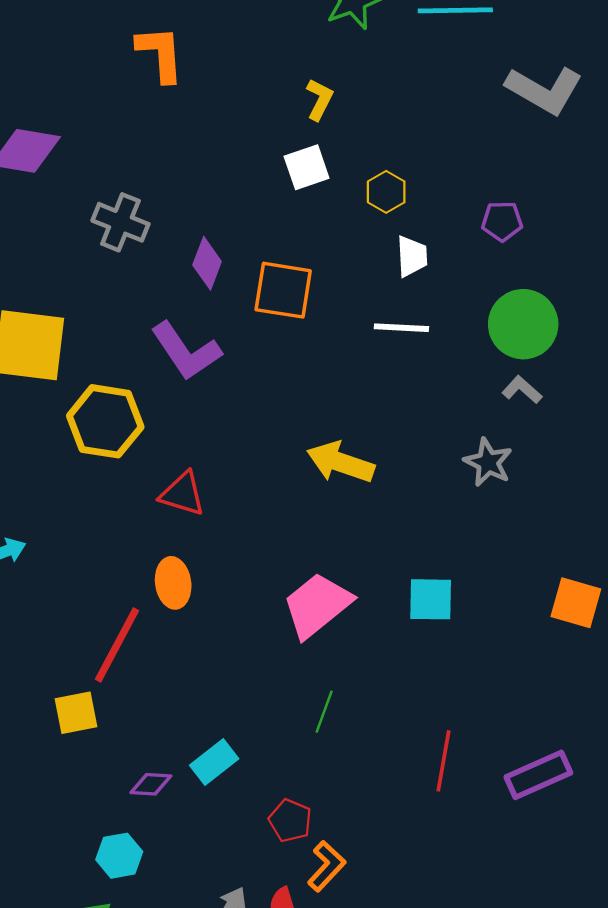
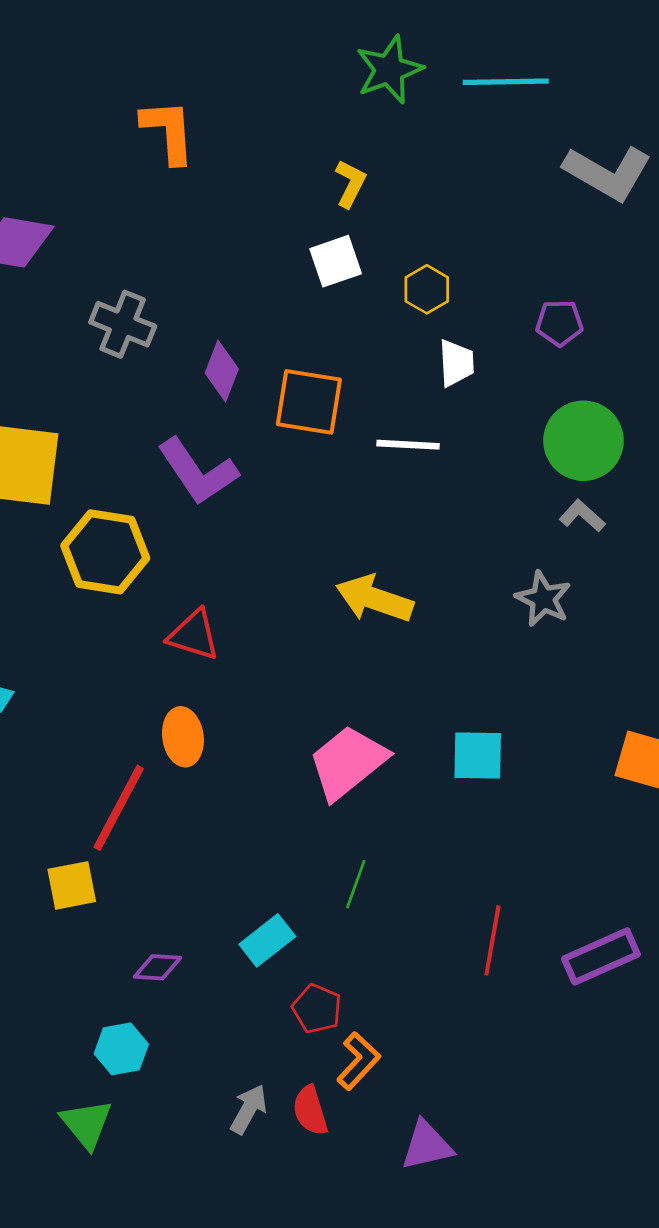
white line: (401, 328) -> (408, 445), moved
cyan rectangle: (214, 762) -> (267, 940), moved

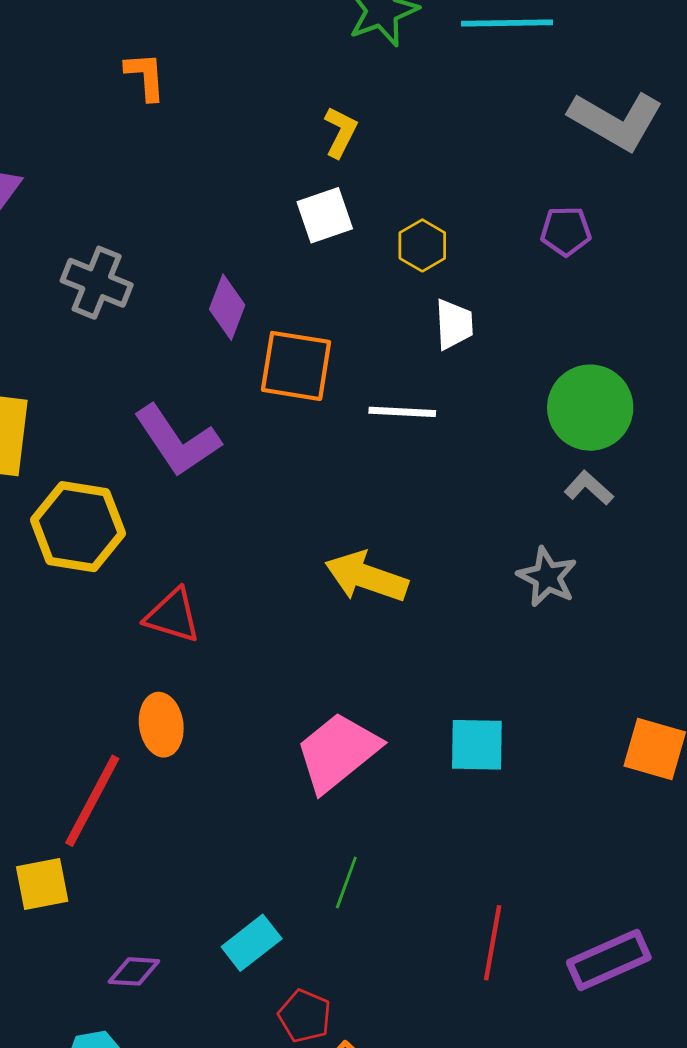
orange L-shape: (168, 131) -> (145, 76), size x0.7
purple pentagon: (559, 323) -> (566, 231), moved
purple diamond: (222, 371) -> (227, 307), moved

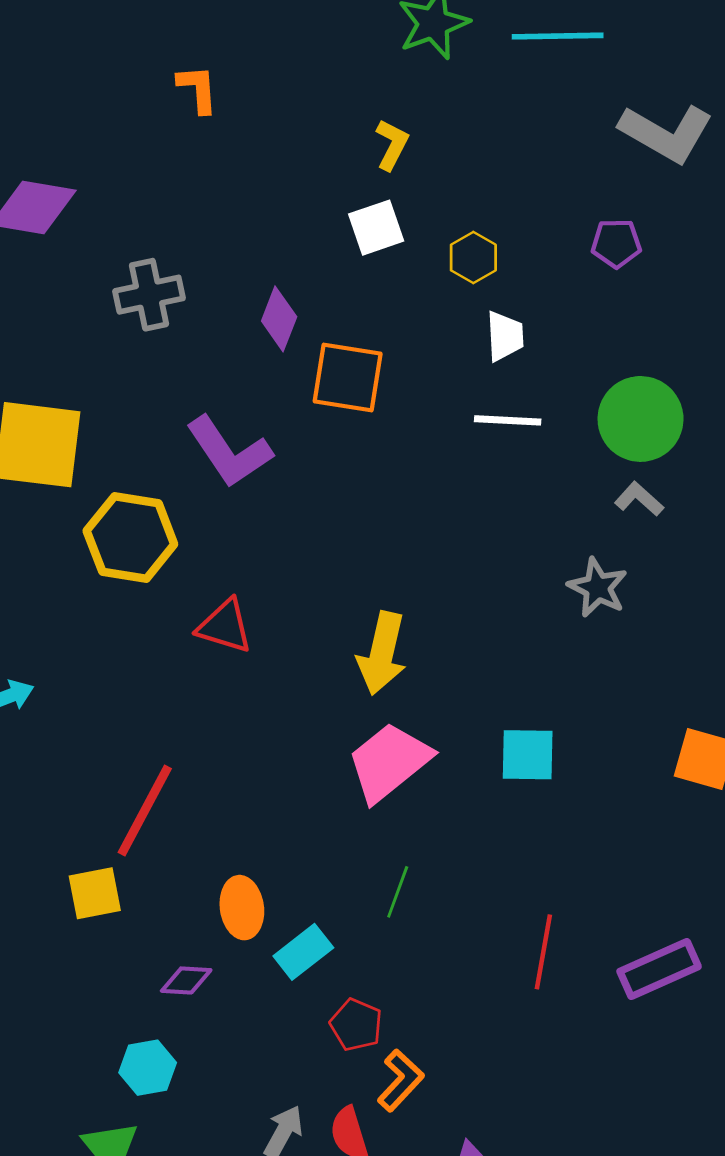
gray cross: (97, 283) -> (149, 295), turned -34
white line: (402, 412) -> (508, 420), moved
yellow arrow: (366, 577) -> (382, 653), moved, turned -96
orange ellipse: (161, 725) -> (242, 908), moved

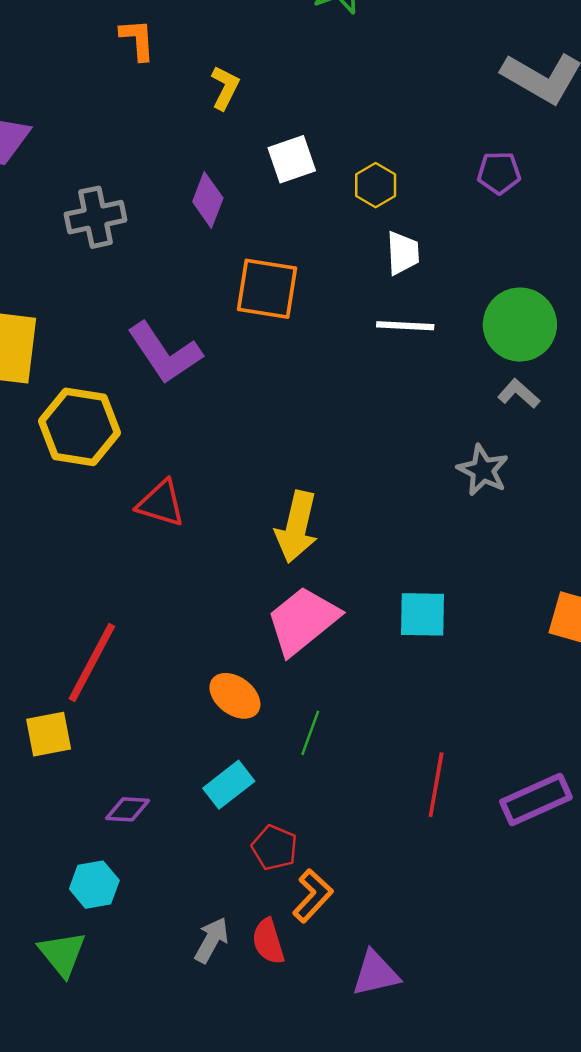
yellow L-shape: (392, 145) -> (225, 88), moved
purple diamond: (279, 319) -> (208, 200), moved
orange ellipse: (242, 908) -> (235, 696), moved, turned -45

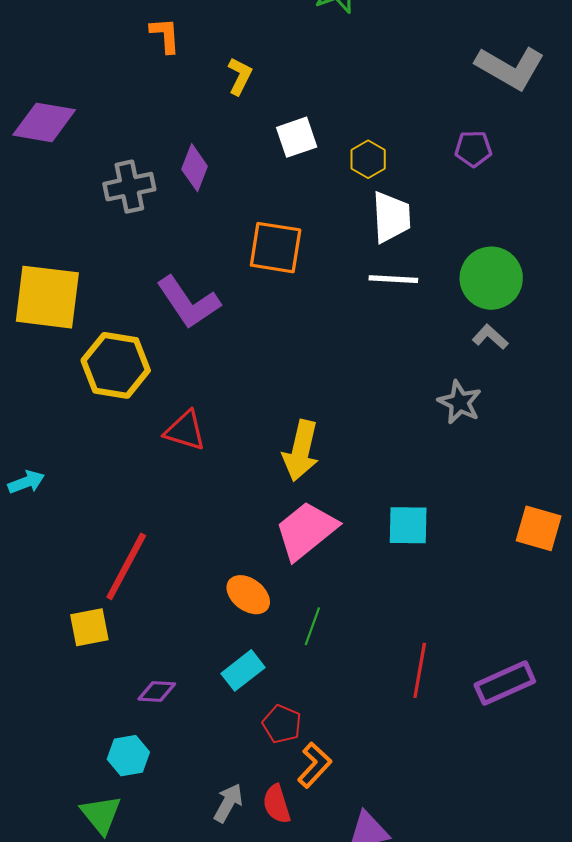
purple diamond: (208, 200) -> (195, 168), moved
white trapezoid: (403, 253) -> (391, 217), size x1.4

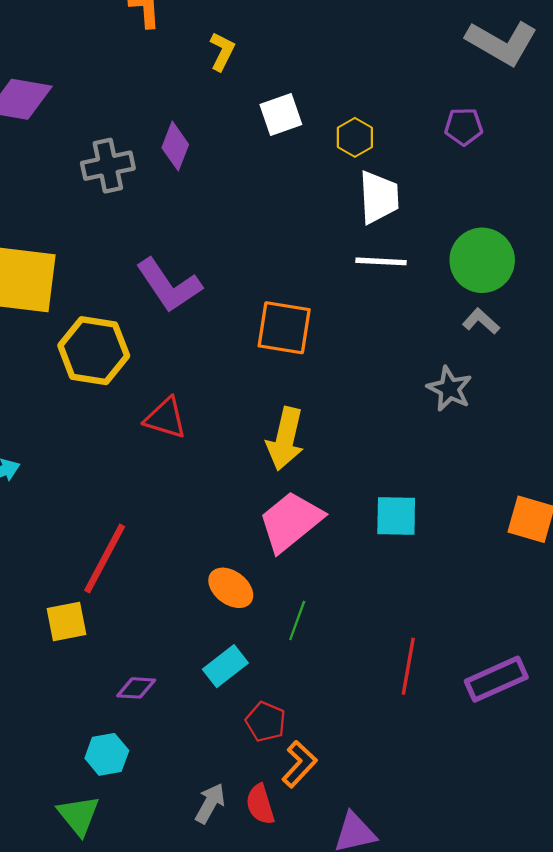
orange square: (276, 248) -> (284, 328), moved

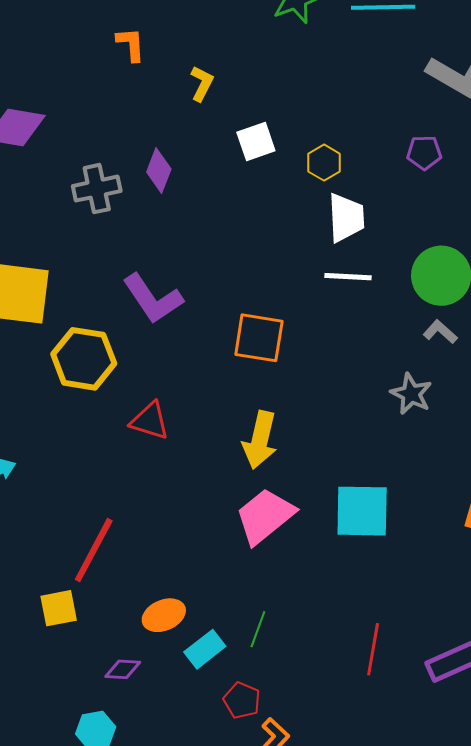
cyan square: (396, 516) -> (362, 511), size x1.4
orange ellipse: (231, 588) -> (164, 615), moved, turned -60
green line: (297, 620) -> (258, 629), moved

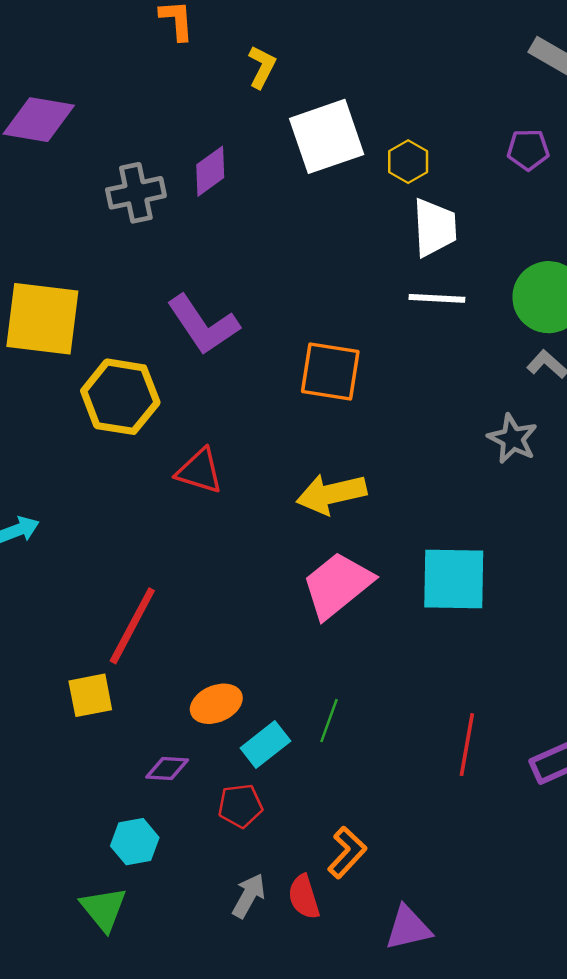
white square: (256, 141) -> (327, 136), size x1.6
purple diamond: (159, 171) -> (210, 171), turned 33
yellow arrow: (260, 440) -> (331, 494), turned 64
red pentagon: (242, 700) -> (240, 806), moved, turned -30

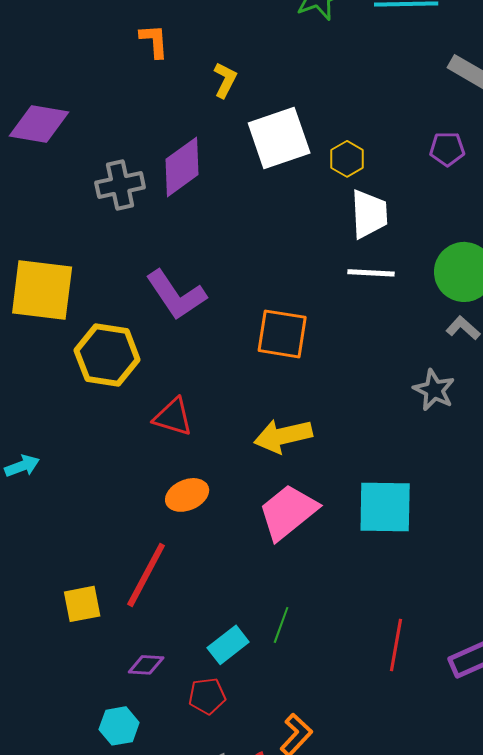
purple diamond: (210, 171) -> (182, 167), size x1.4
red line: (132, 626) -> (146, 575), moved
orange ellipse: (216, 704) -> (187, 495), moved

